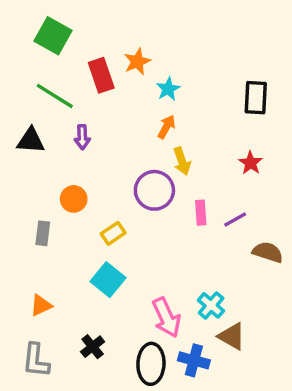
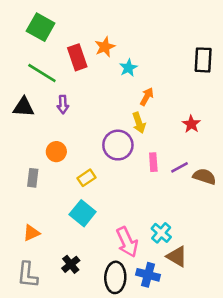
black rectangle: (256, 98) -> (203, 60), moved
orange arrow: (166, 127) -> (147, 97), moved
brown semicircle: (268, 252) -> (204, 177), moved

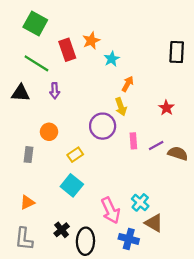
black ellipse: (115, 277) -> (85, 241), moved

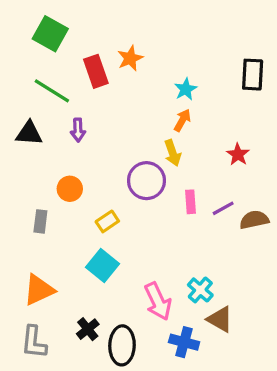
cyan star: (112, 59) -> (186, 89), moved
brown semicircle: (178, 153) -> (254, 220), turned -30
orange triangle: (27, 202) -> (39, 290), size x1.5

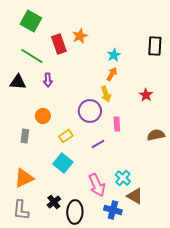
purple line: (223, 208) -> (98, 144), moved

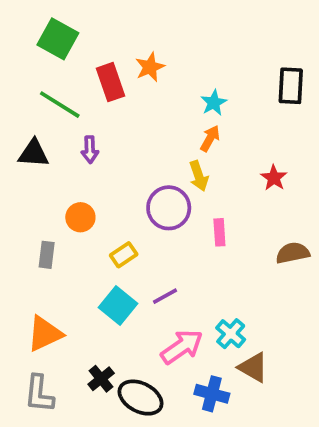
purple line: (98, 144) -> (165, 296), moved
pink arrow: (97, 185) -> (182, 347), turned -100
black ellipse: (75, 212) -> (141, 398), turned -65

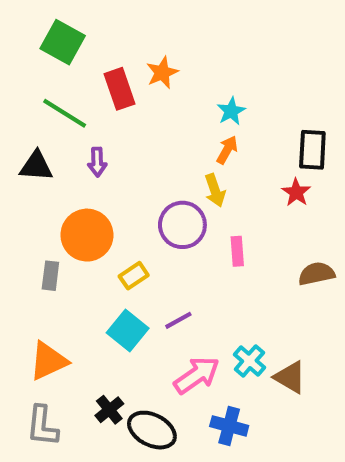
black rectangle: (291, 86) -> (312, 150), moved
orange circle: (80, 217) -> (87, 235), size x1.6
brown triangle: (253, 367) -> (290, 377), moved

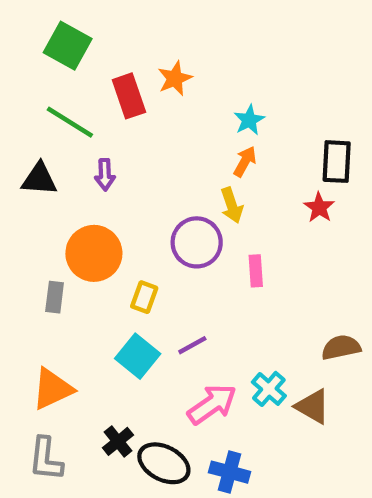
brown semicircle: (316, 274) -> (341, 347), moved
yellow rectangle: (134, 276) -> (144, 297), turned -36
blue cross: (229, 426) -> (229, 472), moved

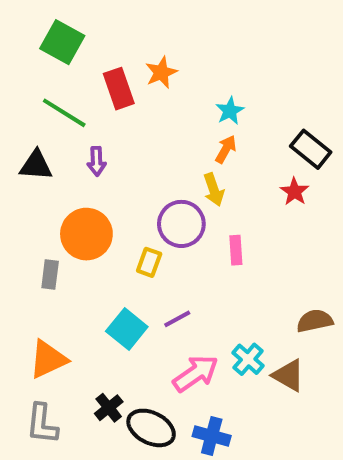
black rectangle: (337, 162) -> (311, 149), turned -54
yellow rectangle: (144, 297) -> (149, 262), moved

